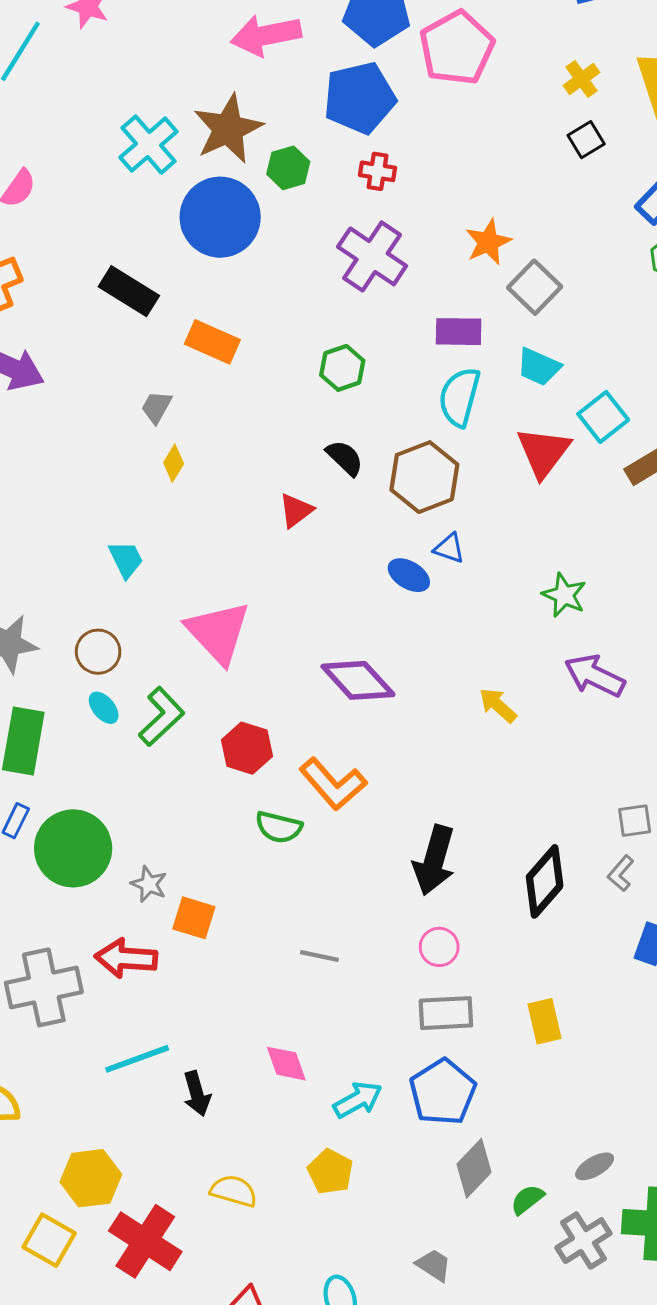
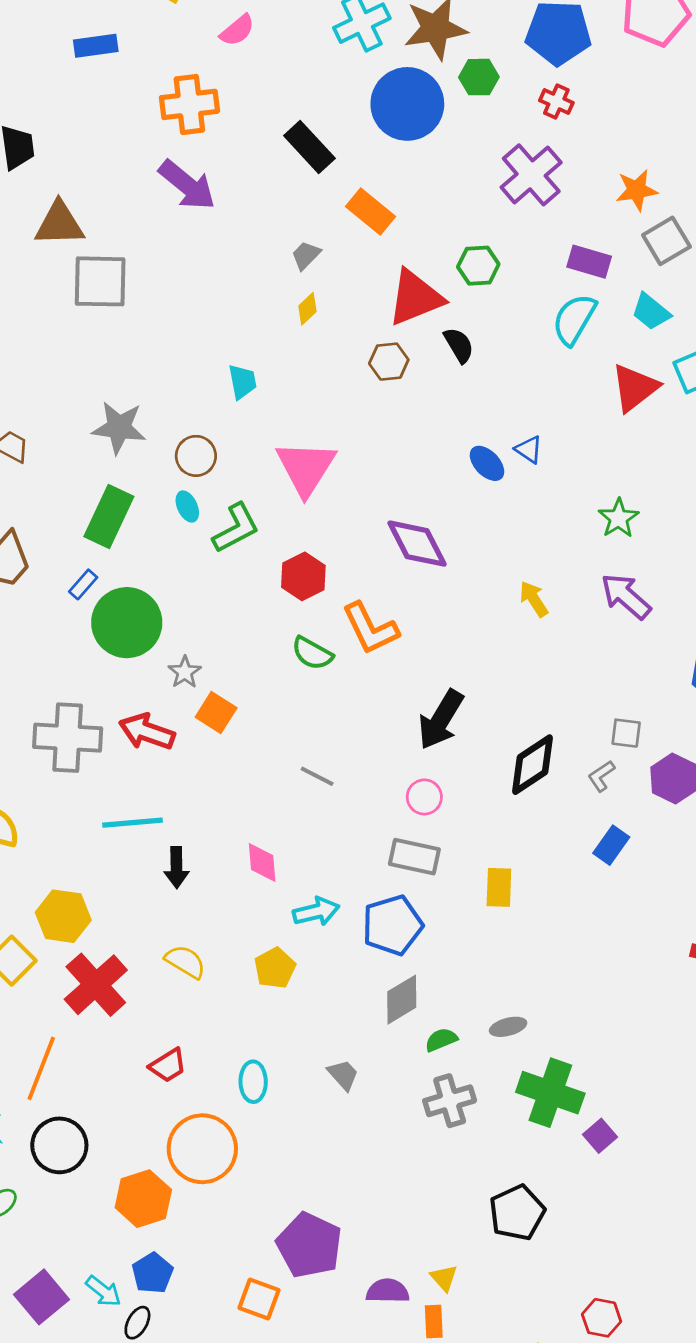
brown hexagon: (424, 477) -> (389, 362), moved, size x0.6
red triangle: (296, 511) -> (415, 298), moved, size x1.8
gray cross: (583, 1241) -> (450, 1101), moved

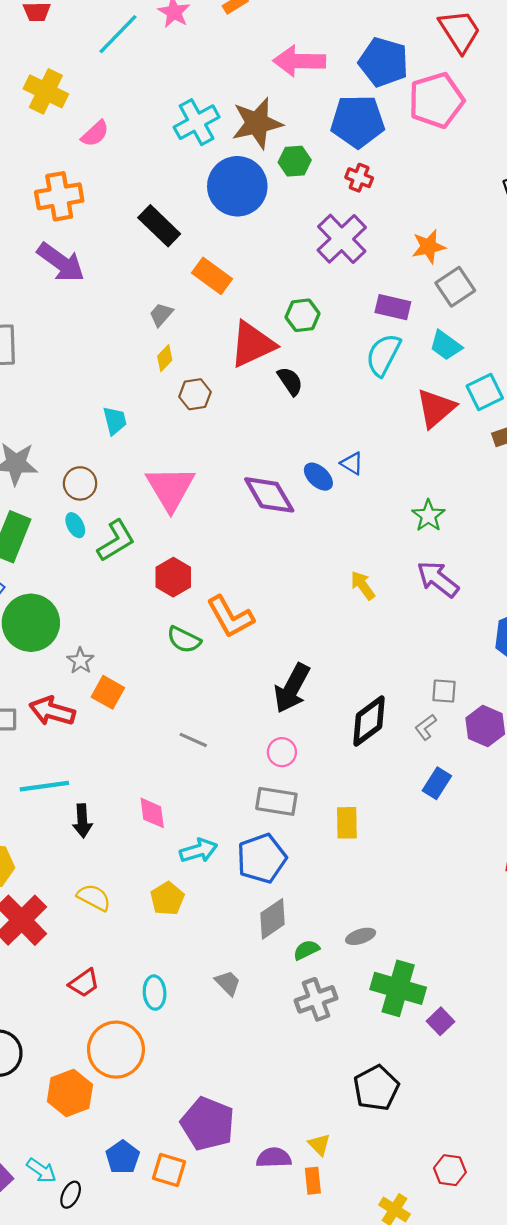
brown hexagon: (389, 362) -> (195, 394), moved
purple diamond: (417, 544) -> (269, 495), moved
blue pentagon: (153, 1273) -> (123, 1157), moved

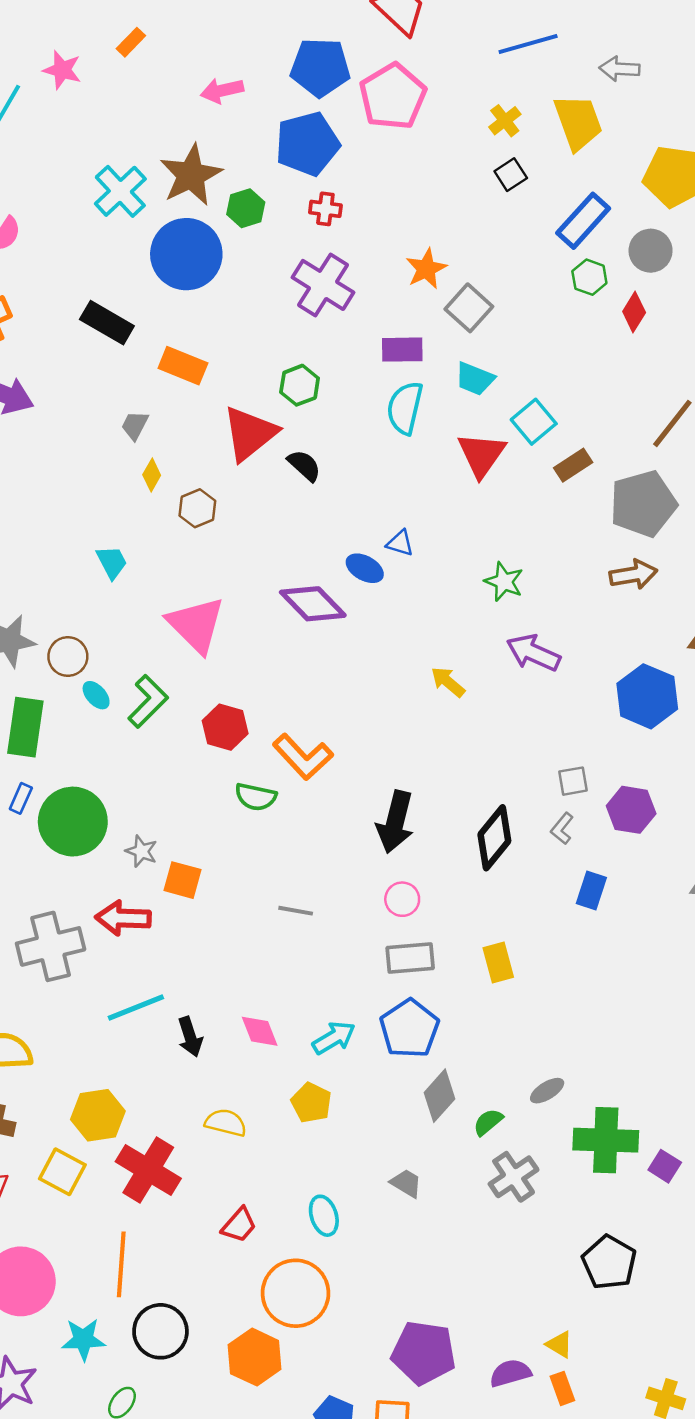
pink arrow: (299, 61) -> (222, 91), size x0.7
brown circle: (80, 483) -> (68, 657), moved
pink diamond: (152, 813) -> (260, 1031), moved

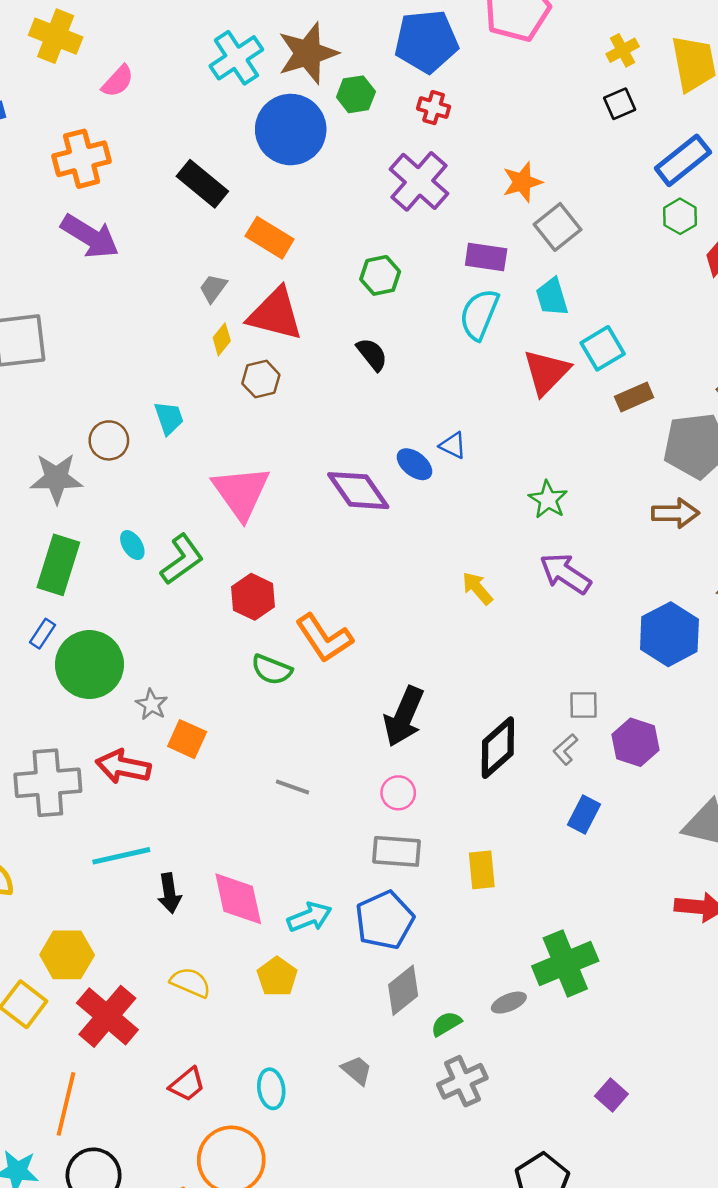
cyan trapezoid: (475, 379) -> (552, 297), turned 42
red triangle: (250, 434) -> (275, 314), moved, turned 44
brown circle: (68, 657) -> (109, 440), moved
pink diamond: (260, 1031) -> (238, 899), size x1.5
green cross: (606, 1140) -> (565, 963), moved, turned -34

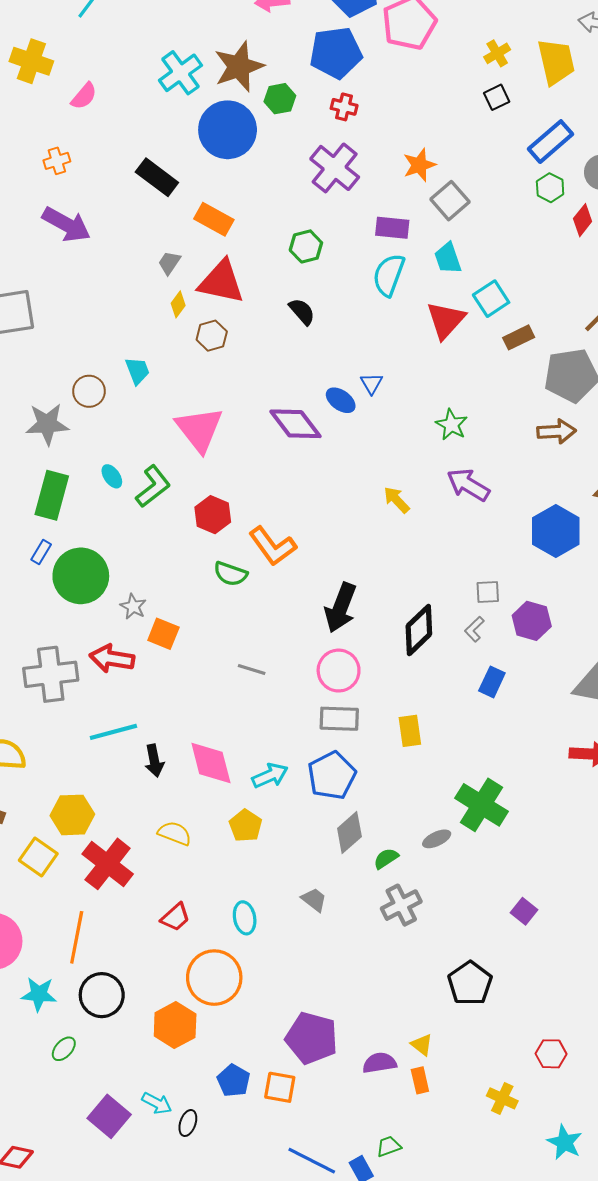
orange cross: (82, 159) -> (57, 161), size x0.6
blue triangle: (453, 445) -> (372, 383), turned 35
pink circle: (398, 793) -> (339, 671), size x1.5
green cross: (565, 963) -> (482, 805), turned -33

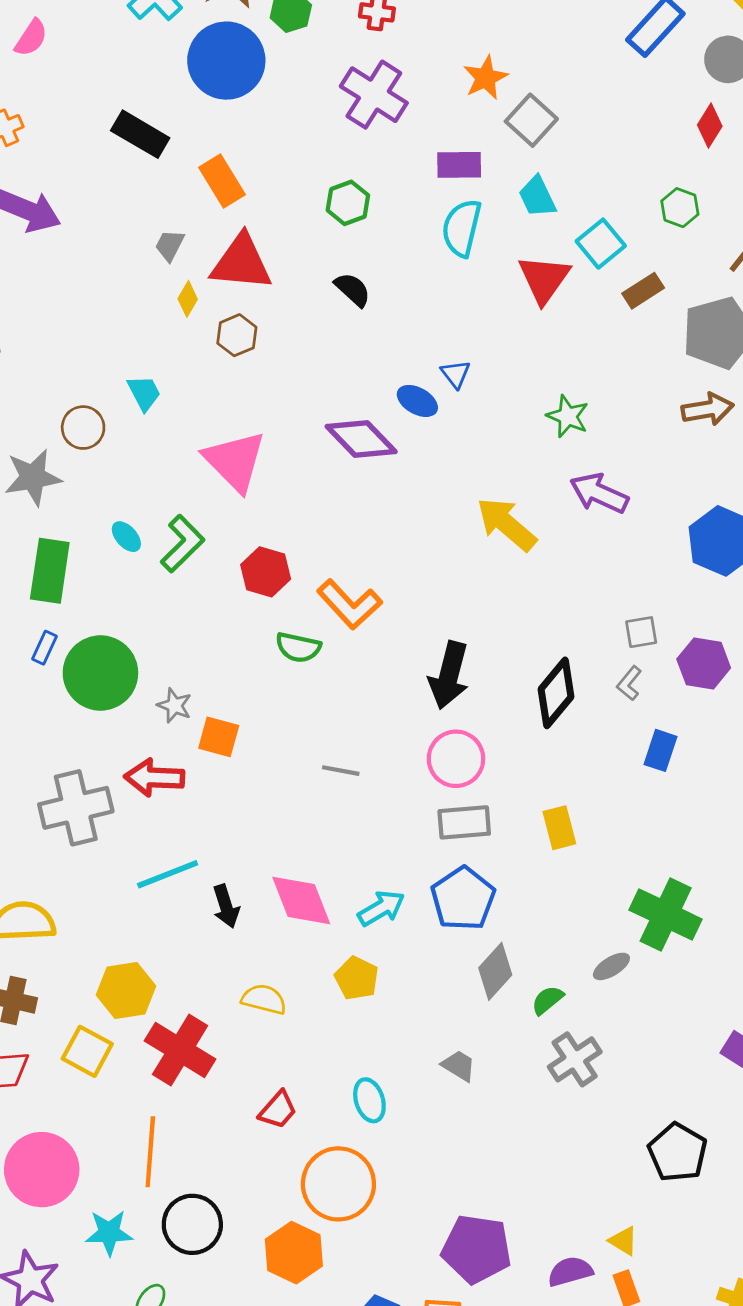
green hexagon: (550, 188) -> (680, 208), moved
orange rectangle: (214, 219) -> (222, 181), turned 36
yellow arrow: (397, 500) -> (506, 524), size x1.6

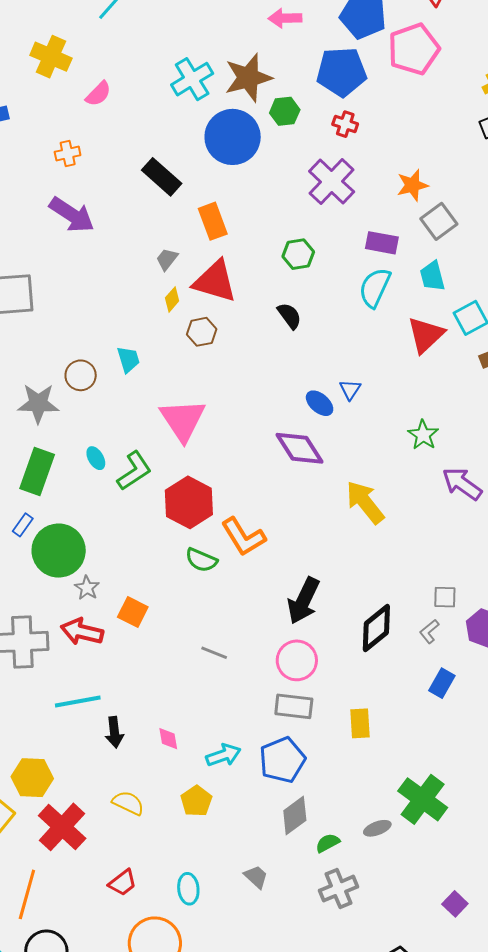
purple diamond: (361, 439) -> (299, 448), moved
purple arrow: (599, 493) -> (462, 484), moved
red hexagon: (266, 572) -> (189, 502), size x1.4
gray star: (174, 706) -> (87, 588), moved
pink diamond: (301, 901) -> (168, 739), size x0.5

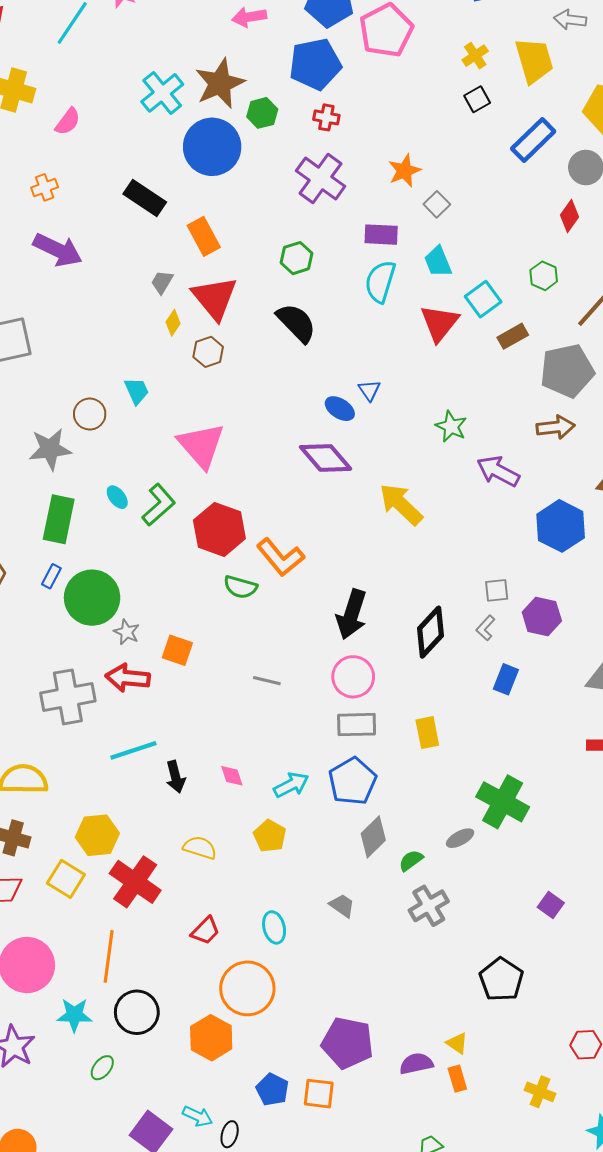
gray square: (439, 221) -> (437, 204), size x0.7
red triangle: (215, 281) -> (215, 298), turned 42
black semicircle: (289, 316) -> (296, 323), size x1.5

